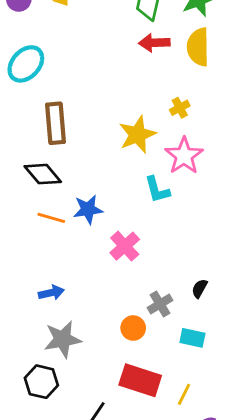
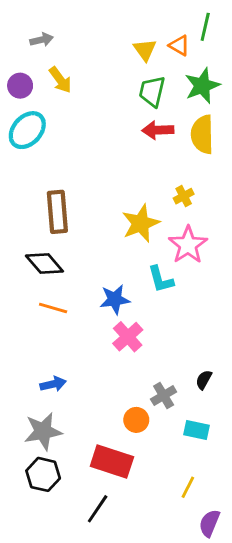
cyan ellipse: (26, 64) -> (27, 130), moved
blue star: (88, 209) -> (115, 299), moved
gray star: (63, 339) -> (43, 431), moved
red rectangle: (140, 380) -> (112, 461), moved

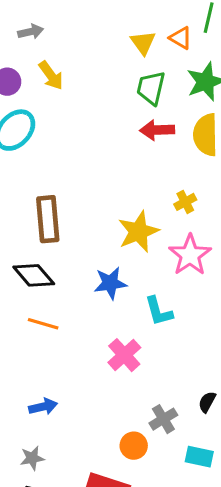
cyan L-shape: (161, 279) -> (159, 311), moved
blue star: (115, 299) -> (110, 283), moved
gray star: (43, 431) -> (32, 458), size x0.6

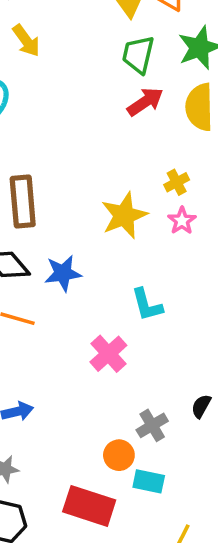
red arrow: (157, 130) -> (145, 102), turned 148
pink star: (190, 255) -> (182, 221), moved, size x0.6
blue star: (110, 283) -> (63, 273), moved
cyan rectangle: (199, 457) -> (149, 481), moved

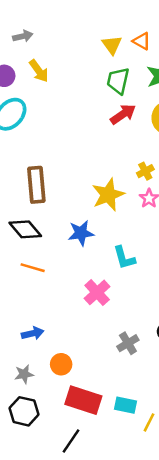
blue star: (63, 273) -> (81, 233), moved
orange circle: (119, 455) -> (61, 364), moved
cyan rectangle: (149, 481) -> (125, 405), moved

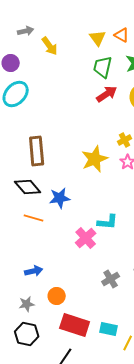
yellow arrow: (39, 71) -> (50, 46), moved
blue star: (81, 233) -> (60, 198), moved
cyan L-shape: (124, 258) -> (108, 222), moved, turned -70

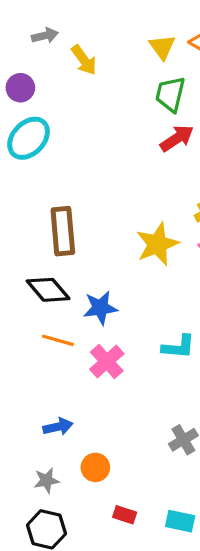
pink cross: (86, 238) -> (107, 361), moved
red rectangle: (75, 325) -> (125, 515), size x0.5

